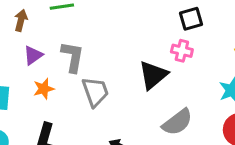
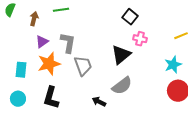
black square: (191, 19) -> (130, 17), moved, turned -35
orange star: (44, 89) -> (49, 64), size x1.6
gray semicircle: (177, 122) -> (122, 86), moved

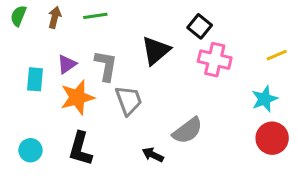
brown arrow: (34, 19) -> (55, 17), moved
pink cross: (140, 39) -> (215, 60), size x1.5
black triangle: (121, 55) -> (156, 51), moved
cyan rectangle: (21, 70) -> (35, 79), moved

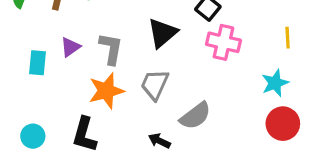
yellow line: (277, 55) -> (288, 38), turned -70
orange star: (77, 97) -> (106, 91), moved
gray trapezoid: (129, 100) -> (155, 85), moved, turned -136

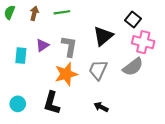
gray semicircle: (195, 116) -> (133, 67), moved

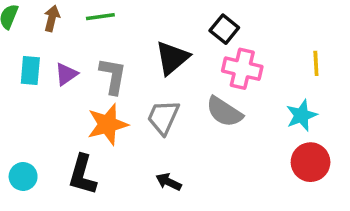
cyan rectangle: (21, 56) -> (30, 71), moved
gray semicircle: (133, 67) -> (224, 112), turned 70

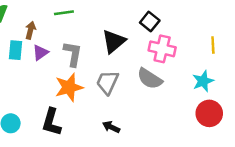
brown arrow: (52, 18) -> (30, 30), moved

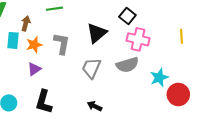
purple triangle: (40, 53) -> (34, 69), moved
gray semicircle: (150, 79) -> (127, 65), turned -50
cyan star: (203, 81) -> (159, 78), moved
orange star: (69, 87) -> (34, 45), moved, size x0.7

